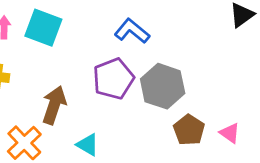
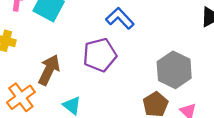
gray hexagon: (163, 86) -> (174, 70), moved

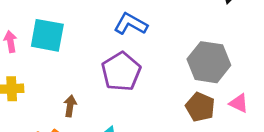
brown arrow: (49, 70) -> (70, 106), size x0.6

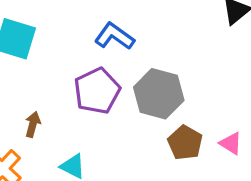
gray hexagon: (209, 62) -> (159, 94), moved

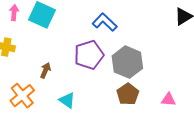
brown pentagon: (185, 143) -> (128, 94), moved
pink triangle: (231, 143) -> (168, 100), turned -35

